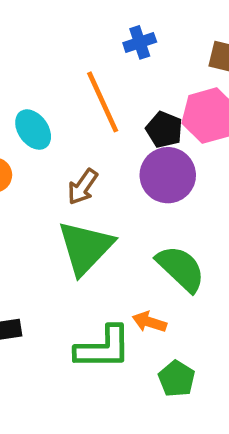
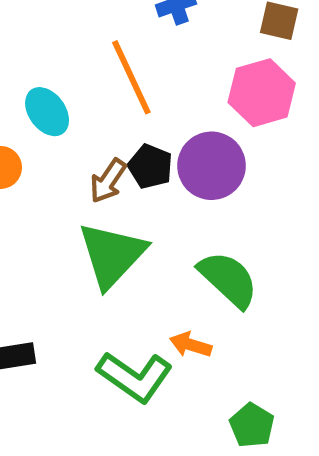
black pentagon: (164, 130) -> (150, 166), moved
green L-shape: (103, 348) -> (135, 377), turned 36
green pentagon: (177, 379) -> (252, 425), moved

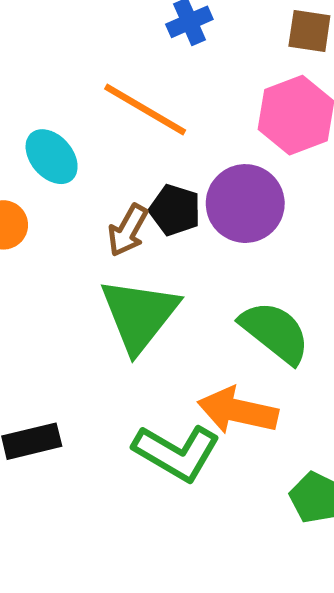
orange line: (131, 77) -> (145, 109), turned -30
orange arrow: (191, 345) -> (238, 411), size x1.6

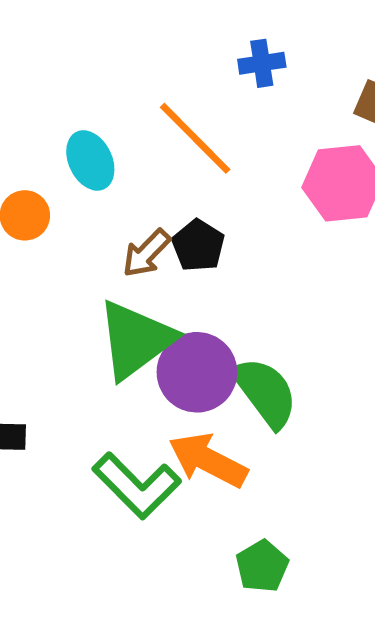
purple circle: (245, 204) -> (197, 372), moved

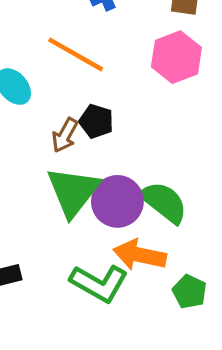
green pentagon: (262, 566) -> (190, 292), moved

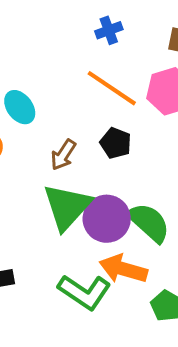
orange line: (76, 54) -> (112, 88), moved
black pentagon: (96, 121) -> (116, 143), moved

